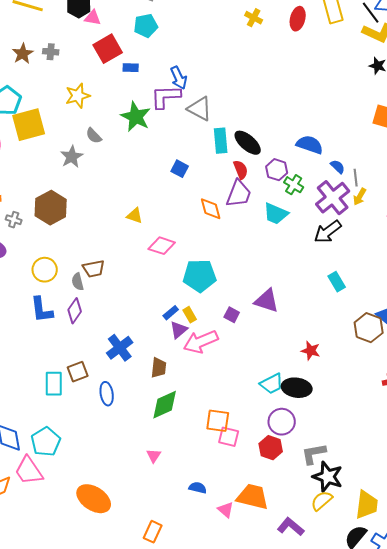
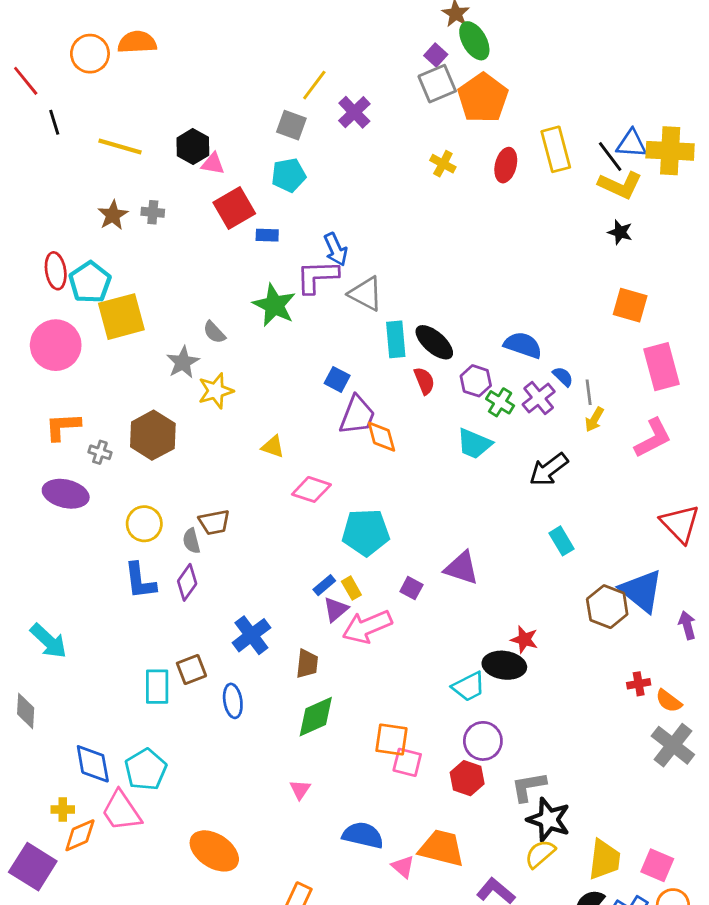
yellow star: (78, 96) -> (216, 391), moved
purple trapezoid: (239, 194) -> (357, 415), moved
purple cross: (333, 198) -> (539, 398), moved, size x0.7
black ellipse: (297, 388) -> (504, 665), moved
blue semicircle: (198, 488) -> (363, 835), size x1.6

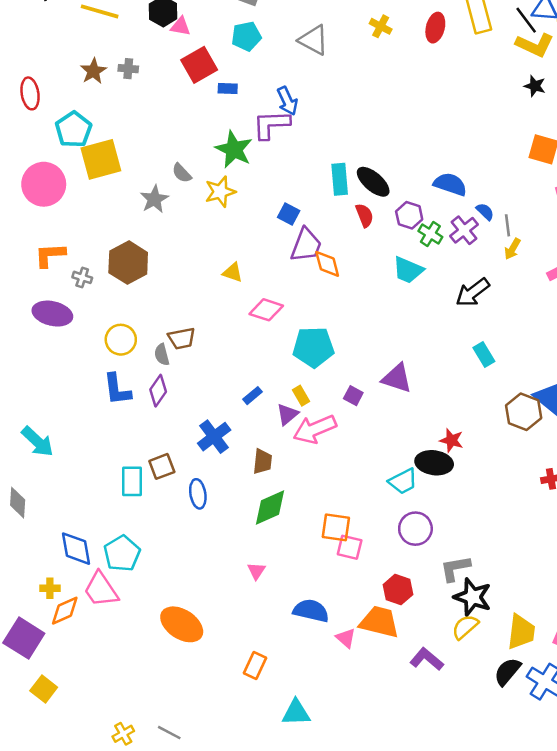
red ellipse: (56, 271) -> (30, 93), moved
gray triangle: (366, 294) -> (313, 40), moved
yellow star: (216, 391) -> (220, 192), moved
blue rectangle: (324, 585) -> (253, 396), moved
red hexagon: (467, 778) -> (398, 590), moved

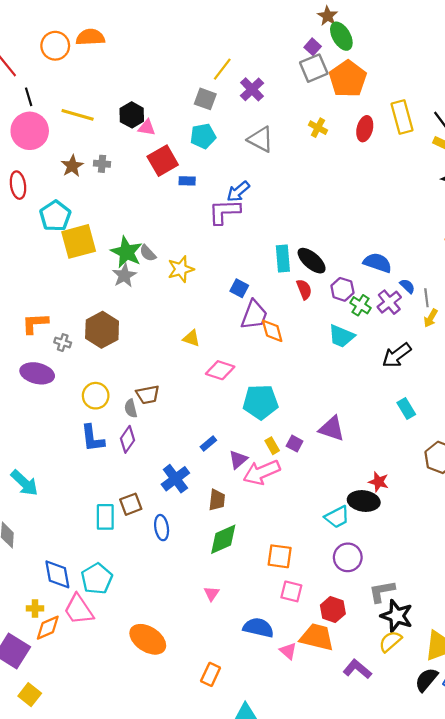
blue arrow: (287, 101) -> (238, 191), turned 75
green star: (234, 149) -> (126, 252), moved
pink circle: (44, 184) -> (30, 131), moved
yellow rectangle: (301, 396) -> (272, 446), moved
pink square: (350, 547) -> (291, 591), moved

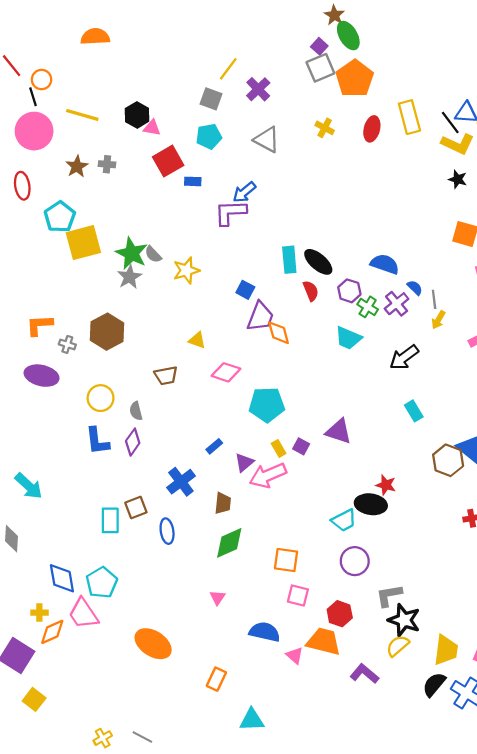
orange circle: (55, 46) -> (42, 80), moved, size x0.7
brown trapezoid: (148, 395) -> (166, 376), moved

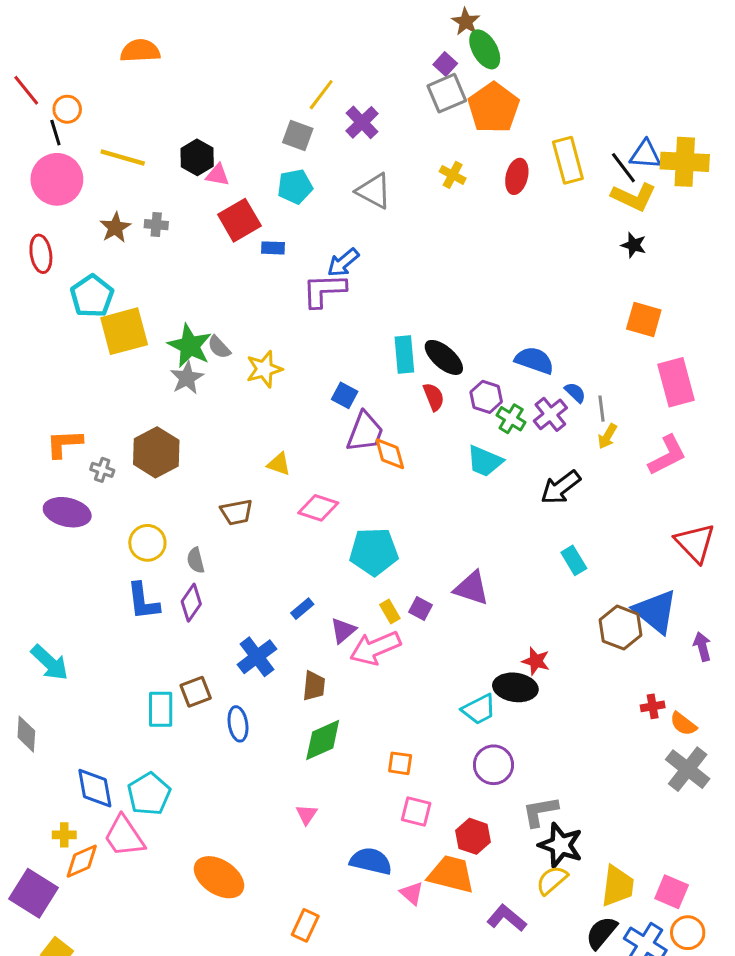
orange square: (286, 560) -> (400, 763), size x0.7

